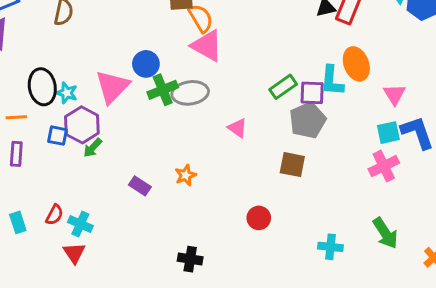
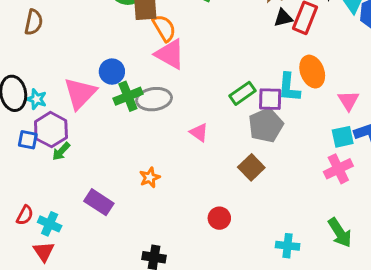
brown square: (292, 165) -> (251, 167), turned 35
purple rectangle: (140, 186) -> (99, 202), moved, size x1.4

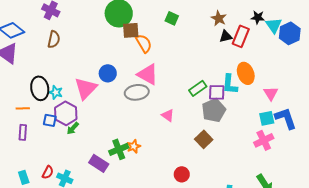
pink triangle: (170, 54) -> (148, 74), moved
green cross: (128, 96) -> (119, 149), moved

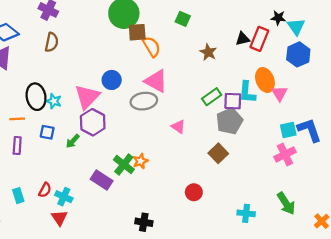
brown star: (219, 18) -> (208, 52), moved
blue hexagon: (290, 33) -> (298, 54), moved
pink triangle: (271, 93) -> (279, 93), moved
purple hexagon: (66, 113) -> (93, 122), moved
green cross: (119, 149) -> (124, 164), turned -30

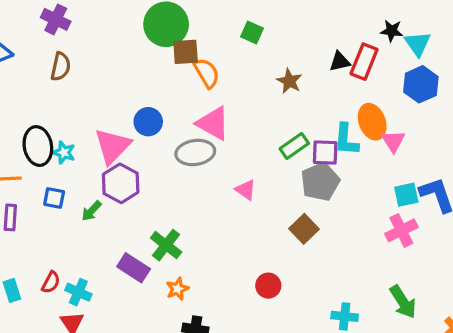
orange star: (140, 161) -> (177, 289), moved

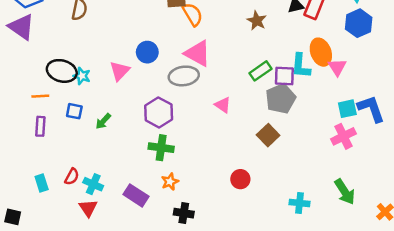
black ellipse: (38, 146) -> (62, 71), turned -64
pink triangle: (113, 146) -> (120, 71), size x0.7
purple hexagon: (121, 183) -> (159, 112), moved
green cross: (166, 245) -> (161, 148), turned -30
purple rectangle: (134, 268) -> (136, 195), moved

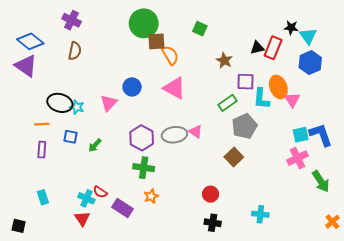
gray ellipse: (184, 76) -> (174, 135), moved
purple square: (284, 76) -> (246, 82), moved
red semicircle: (72, 177) -> (100, 192), moved, turned 96
green arrow: (345, 192) -> (321, 181), moved
black cross: (184, 213) -> (213, 223), moved

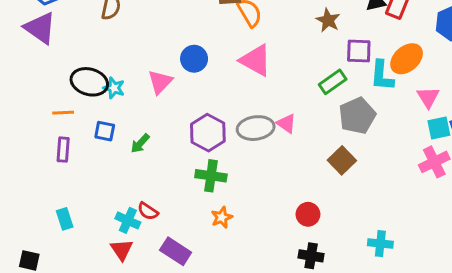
orange ellipse: (278, 87) -> (407, 59), turned 70
pink triangle: (292, 100) -> (428, 97), moved
purple rectangle: (122, 208) -> (176, 251), moved

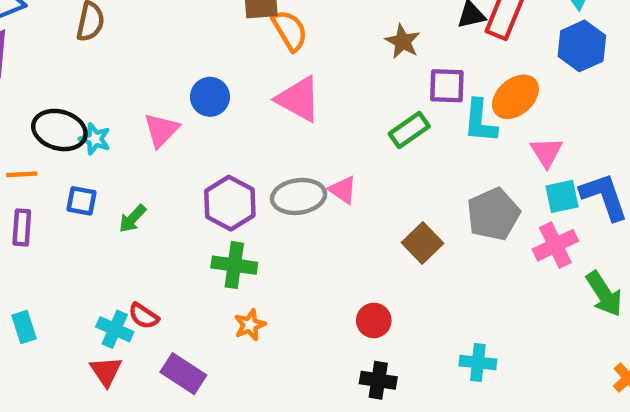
gray pentagon: (357, 116) -> (493, 214), moved

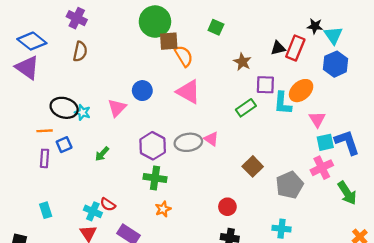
blue square: (82, 201) -> (64, 145), moved, turned -35
gray pentagon: (493, 214) -> (290, 185), moved

